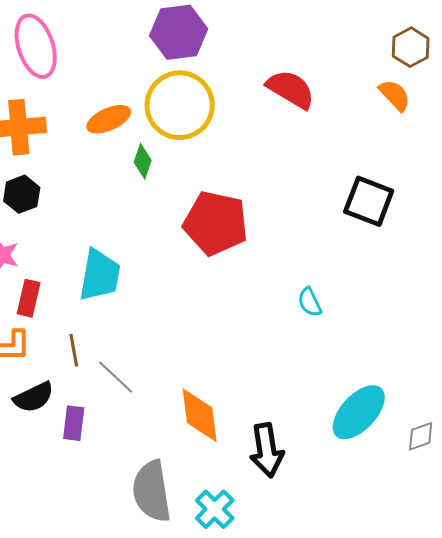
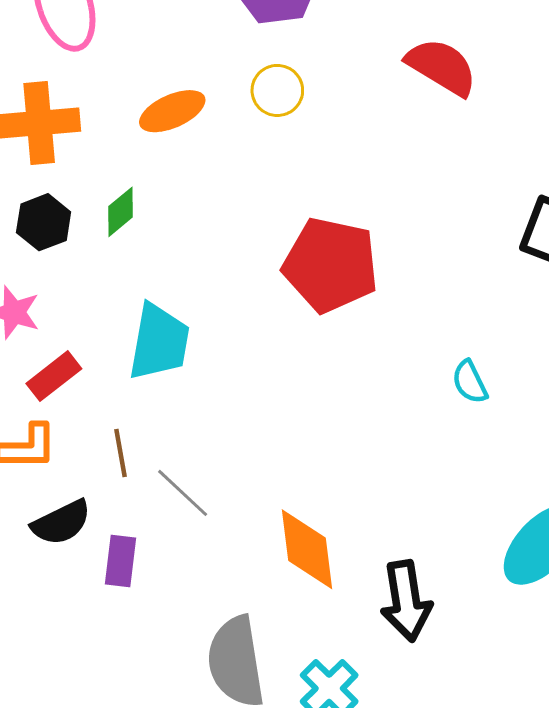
yellow circle: (180, 105) -> (277, 90), size x0.5
green diamond: (143, 161) -> (120, 212), moved, turned 32
red rectangle: (29, 298) -> (54, 376), turned 39

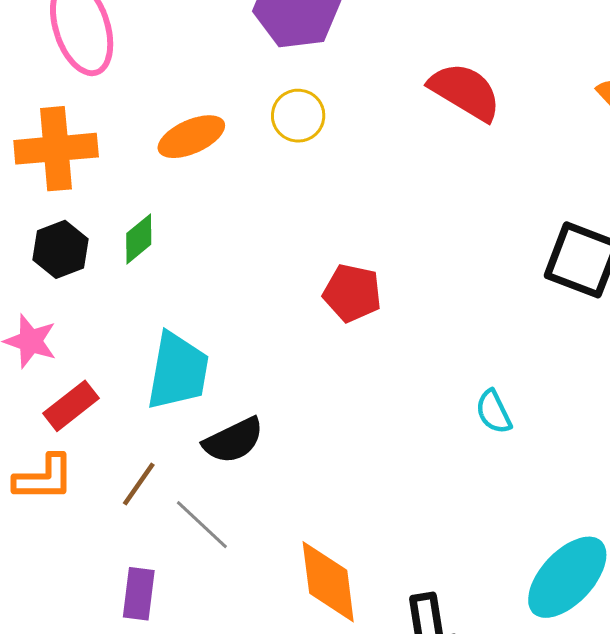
red pentagon: (331, 265) -> (352, 293), size x0.6
brown line: (120, 453) -> (139, 484), turned 45
black semicircle: (61, 523) -> (233, 440), moved

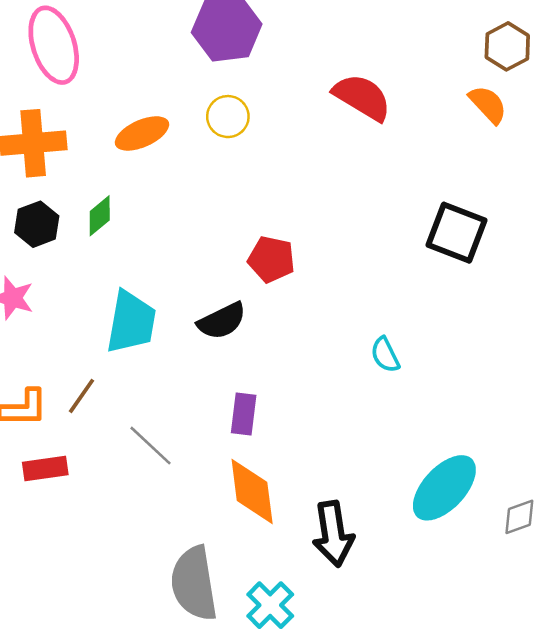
red rectangle: (71, 406) -> (45, 468), moved, turned 30
black semicircle: (233, 440) -> (222, 321), moved
brown line: (139, 484) -> (82, 396), moved
purple rectangle: (139, 594) -> (244, 414), moved

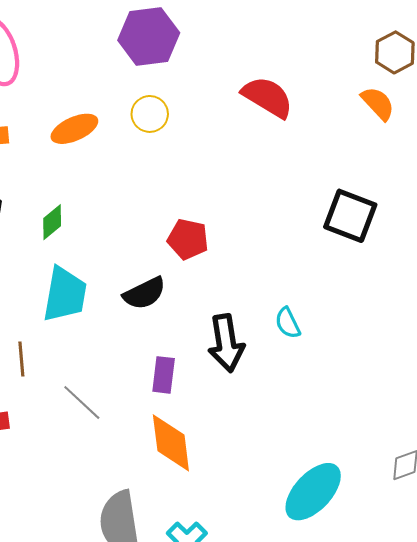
green diamond: (100, 216) -> (52, 222), moved
brown line: (82, 396) -> (21, 359), turned -40
cyan ellipse: (444, 488) -> (313, 492), moved
black arrow: (333, 534) -> (226, 343), moved

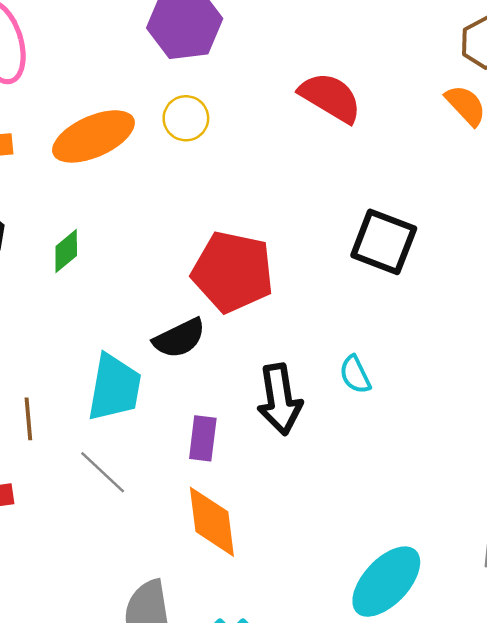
orange ellipse: (74, 129) -> (93, 136), size x1.4
black square: (350, 216) -> (384, 242), moved
red pentagon: (188, 239) -> (233, 272), size x1.6
cyan trapezoid: (65, 294) -> (114, 388), moved

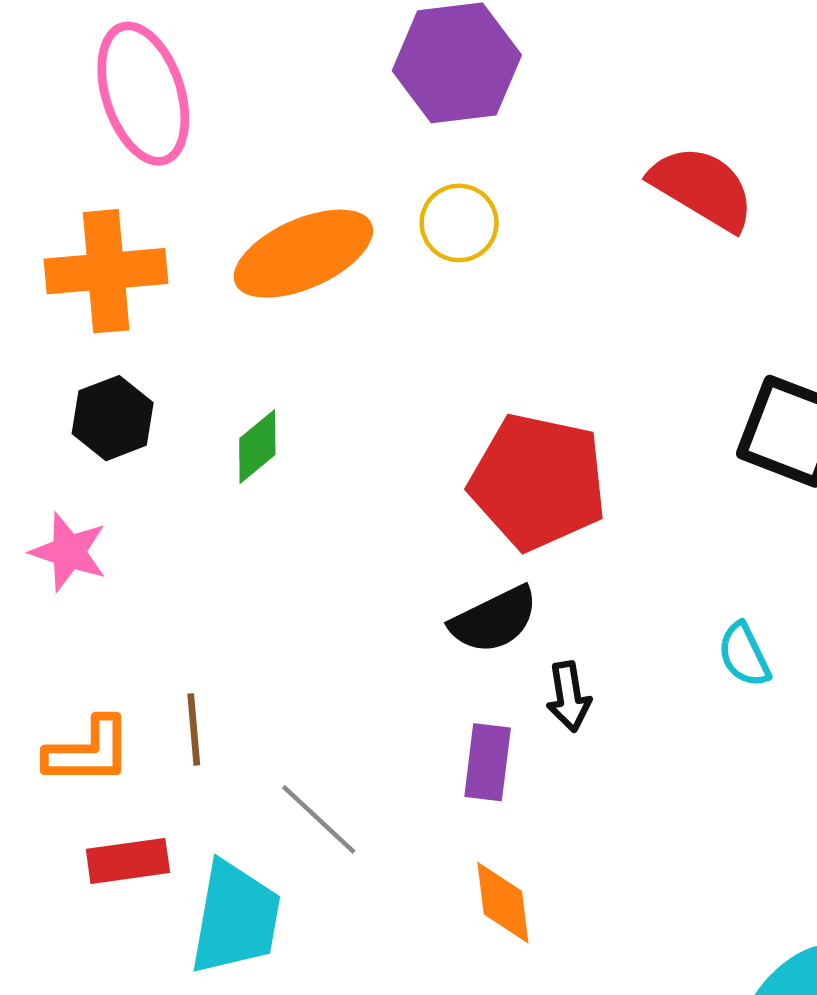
black semicircle: (179, 338) -> (494, 620), moved
cyan trapezoid: (114, 388) -> (235, 918), moved
black arrow: (280, 399) -> (569, 697), moved, size x0.6
orange diamond: (212, 522) -> (503, 903), size x0.7

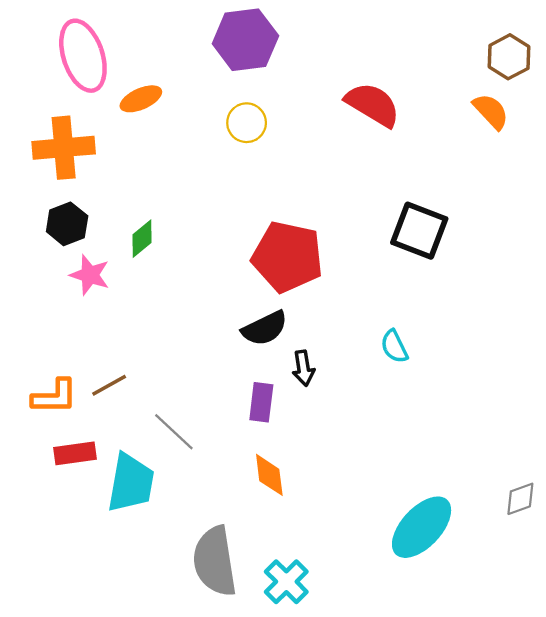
orange ellipse: (303, 254) -> (141, 99), moved, size x0.6
pink star: (69, 552) -> (90, 275), moved
brown line: (194, 729) -> (109, 385), turned 66

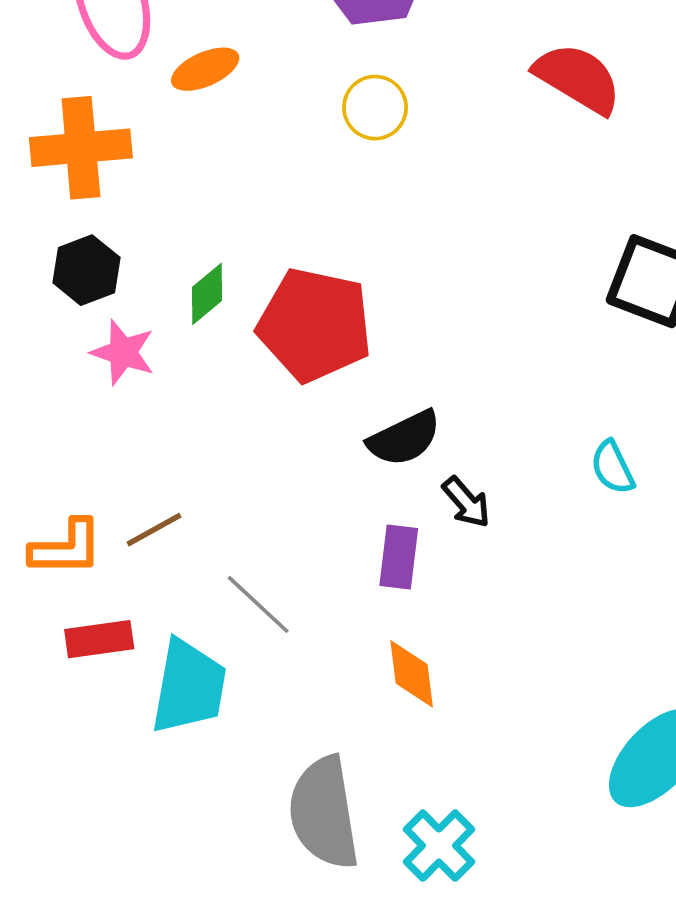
red pentagon: (287, 257) -> (315, 325), moved
black arrow: (303, 368) -> (466, 502), turned -32

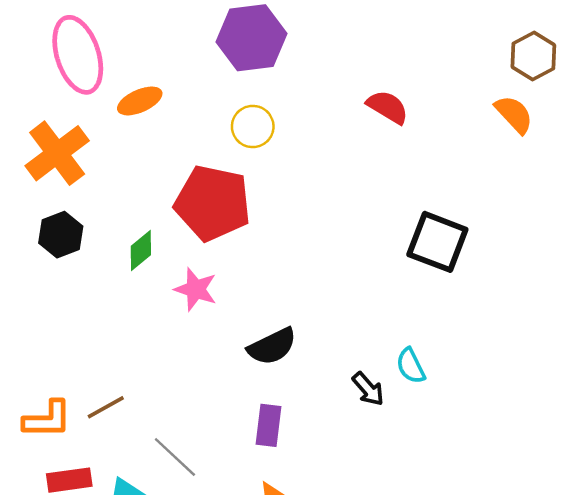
red semicircle: (578, 78) -> (388, 107), size x0.7
orange cross: (81, 148) -> (57, 153), turned -32
red pentagon: (315, 325) -> (213, 203), moved
pink star: (123, 352) -> (196, 289), moved
black arrow: (466, 502) -> (368, 389), moved

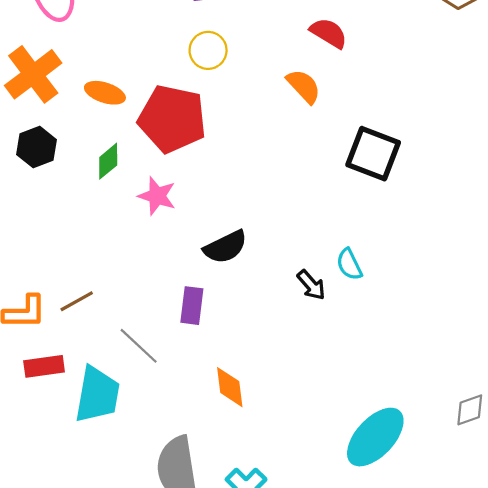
orange ellipse: (140, 101) -> (105, 93), moved, turned 42
orange semicircle: (514, 114) -> (304, 86), moved
purple rectangle: (269, 425) -> (192, 306), moved

